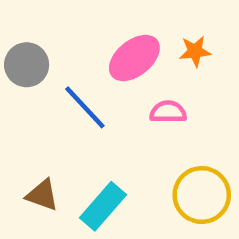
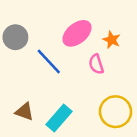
orange star: (195, 51) -> (112, 40), moved, turned 30
pink semicircle: (168, 112) -> (96, 64), turned -108

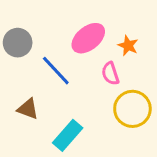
brown triangle: (24, 112) -> (28, 109), moved
yellow circle: (115, 112) -> (132, 109), moved

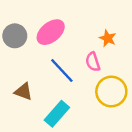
pink ellipse: (88, 38) -> (51, 32), moved
blue line: (56, 71) -> (62, 70), moved

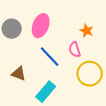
pink ellipse: (51, 32) -> (41, 26), turned -30

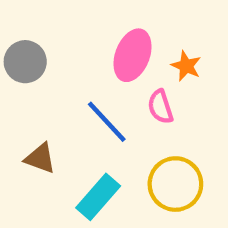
pink ellipse: (41, 26) -> (132, 55), moved
yellow circle: (90, 74) -> (175, 184), moved

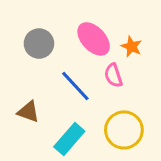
pink ellipse: (132, 55) -> (94, 39), turned -64
gray circle: (25, 62) -> (39, 44), moved

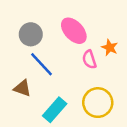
orange star: (131, 47) -> (110, 47), moved
blue line: (75, 86) -> (42, 64), moved

